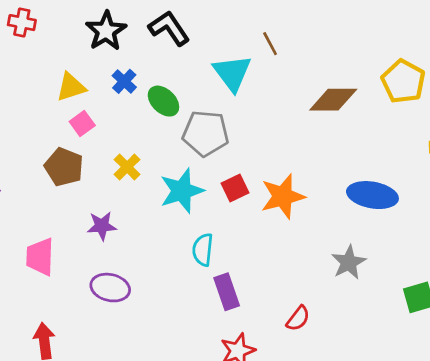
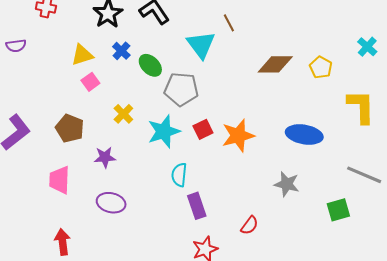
yellow pentagon: (403, 81) -> (321, 67), moved, size x0.7
brown pentagon: (64, 167) -> (70, 128), moved
gray star: (349, 262) -> (287, 184), turned -30

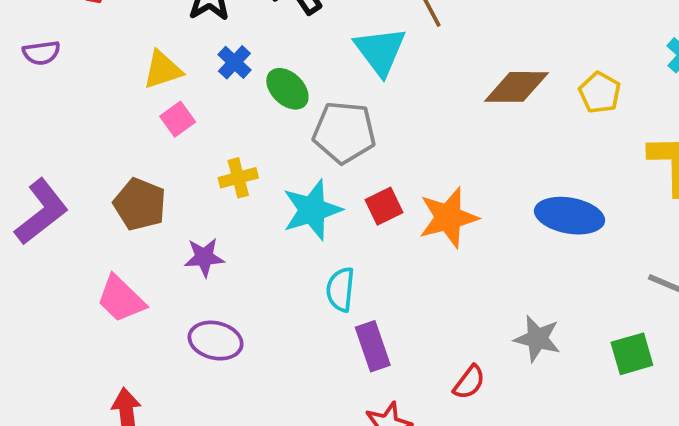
yellow cross: (123, 114) -> (238, 178), turned 30
pink trapezoid: (59, 180) -> (121, 299), turned -48
gray star: (287, 184) -> (537, 339), moved

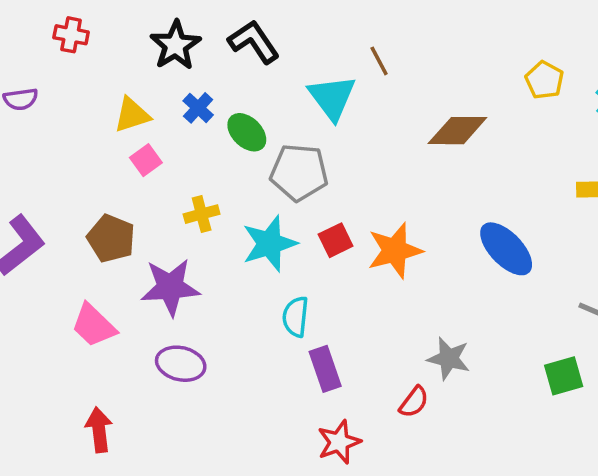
yellow pentagon: (600, 93) -> (544, 80), moved
blue ellipse: (570, 216) -> (506, 249), turned 36
purple star: (204, 257) -> (170, 287), size x1.6
gray star: (537, 339) -> (449, 358), moved

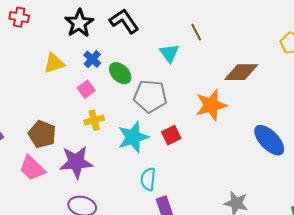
cyan triangle: (332, 97) -> (169, 53), size x0.7
pink square: (146, 160) -> (86, 89), moved
orange star: (395, 251) -> (211, 105), moved
pink trapezoid: (94, 325) -> (32, 168), moved

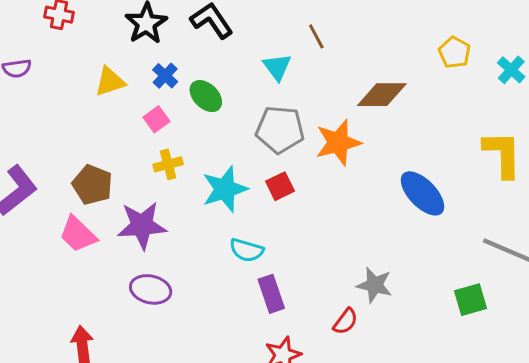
gray pentagon: (150, 96) -> (280, 129), moved
cyan semicircle: (148, 179) -> (247, 250), turned -80

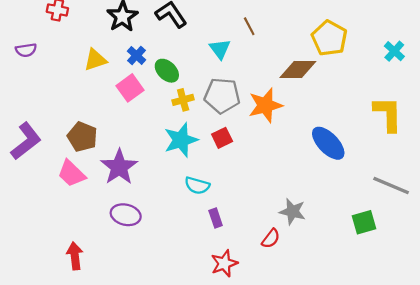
yellow pentagon: (454, 52) -> (329, 38), moved, size x1.5
pink square: (156, 119) -> (130, 88), size x1.4
yellow cross: (168, 164) -> (183, 100), moved
purple star: (142, 225) -> (119, 167), turned -30
purple rectangle: (271, 294) -> (216, 218), size x0.7

